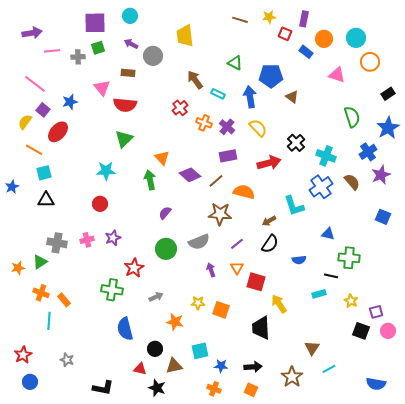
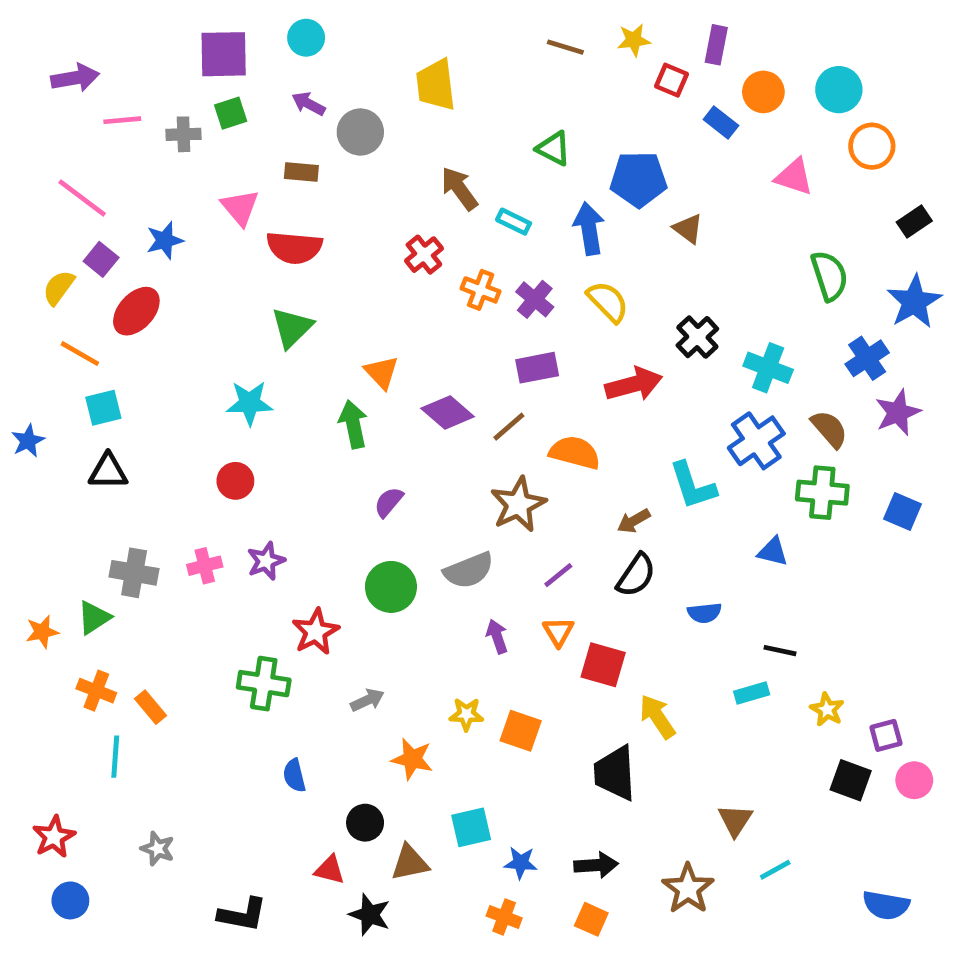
brown star: (220, 214) -> (518, 504), turned -30
green cross: (349, 258) -> (822, 493), moved
blue semicircle: (125, 329) -> (294, 776), size x0.6

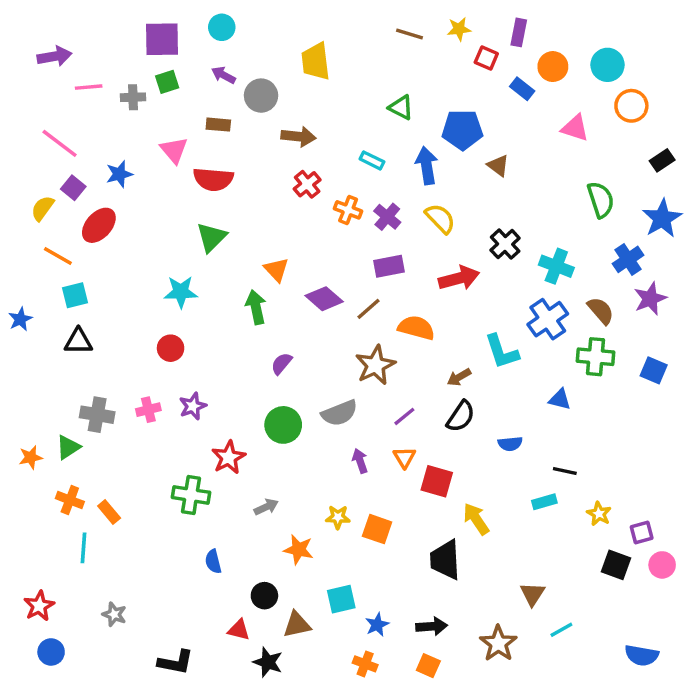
brown arrow: (459, 189) -> (299, 137), moved, turned 132
blue star: (521, 863) -> (377, 625), turned -30

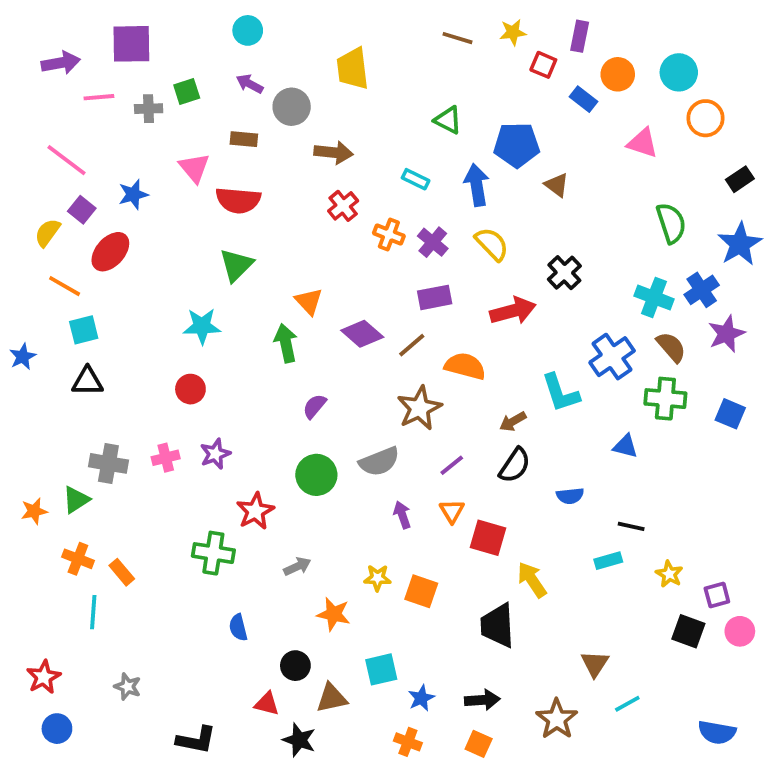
purple square: (162, 39) -> (131, 44), moved
cyan cross: (556, 266) -> (654, 297), moved

